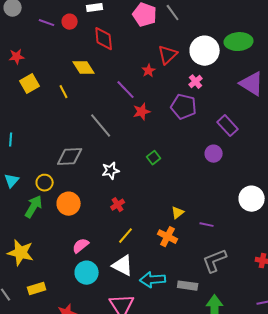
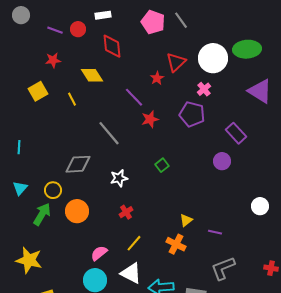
red star: (17, 57) -> (53, 60), moved
white circle: (252, 199) -> (260, 206), size x0.7
pink semicircle: (81, 246) -> (99, 253), moved

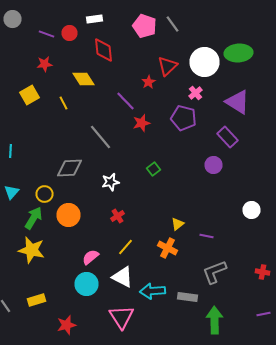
purple triangle: (260, 91) -> (238, 102), moved
yellow star: (29, 260) -> (32, 250), moved

